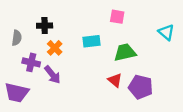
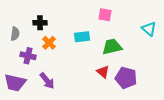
purple arrow: (52, 75) -> (47, 81), moved

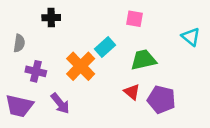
black cross: (40, 23) -> (51, 18), moved
cyan rectangle: (82, 37) -> (105, 47), turned -35
orange cross: (49, 43) -> (81, 66), moved, size x1.6

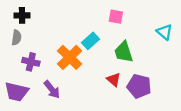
black cross: (51, 18) -> (22, 15), moved
green trapezoid: (143, 60) -> (124, 52), turned -95

